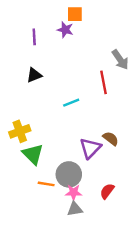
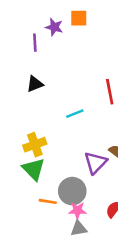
purple star: (65, 30) -> (54, 27), moved
yellow cross: (20, 131) -> (35, 145), moved

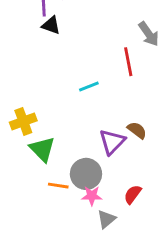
black triangle: (35, 84) -> (51, 25), moved, turned 42
yellow cross: (35, 145) -> (23, 121), moved
gray triangle: (79, 229) -> (106, 219), moved, turned -30

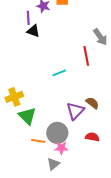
red semicircle: (133, 194) -> (92, 137), moved, turned 64
gray triangle: (106, 219) -> (53, 164), moved

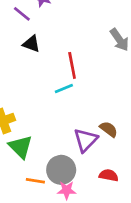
purple line: (28, 18) -> (22, 14), turned -48
black triangle: (33, 31) -> (31, 44), moved
red line: (86, 56) -> (72, 65), moved

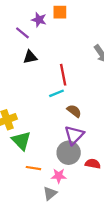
black triangle: (31, 44) -> (30, 57), turned -32
brown semicircle: (109, 129) -> (74, 111), moved
gray circle: (61, 170) -> (69, 153), moved

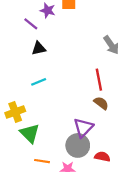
red line: (63, 75) -> (99, 80), moved
cyan line: (57, 93) -> (39, 82), moved
brown semicircle: (74, 111) -> (101, 103), moved

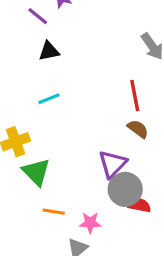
gray circle: (78, 145) -> (125, 189), moved

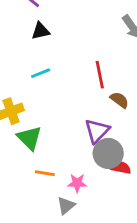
red line: (135, 96) -> (100, 75), moved

